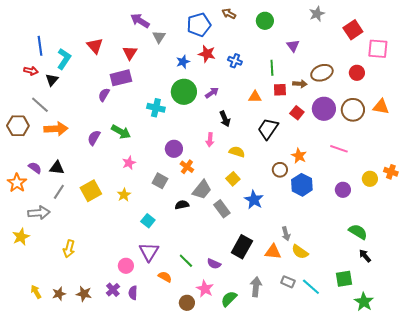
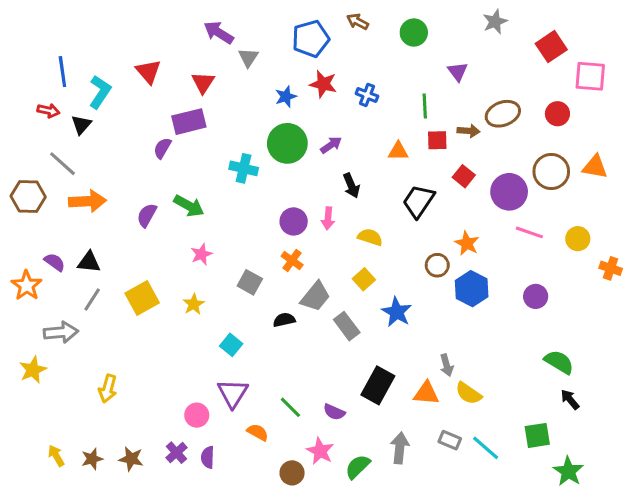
purple circle: (324, 109) -> (509, 192), moved
purple circle: (174, 149) -> (294, 221), moved
yellow circle: (370, 179) -> (578, 239), moved

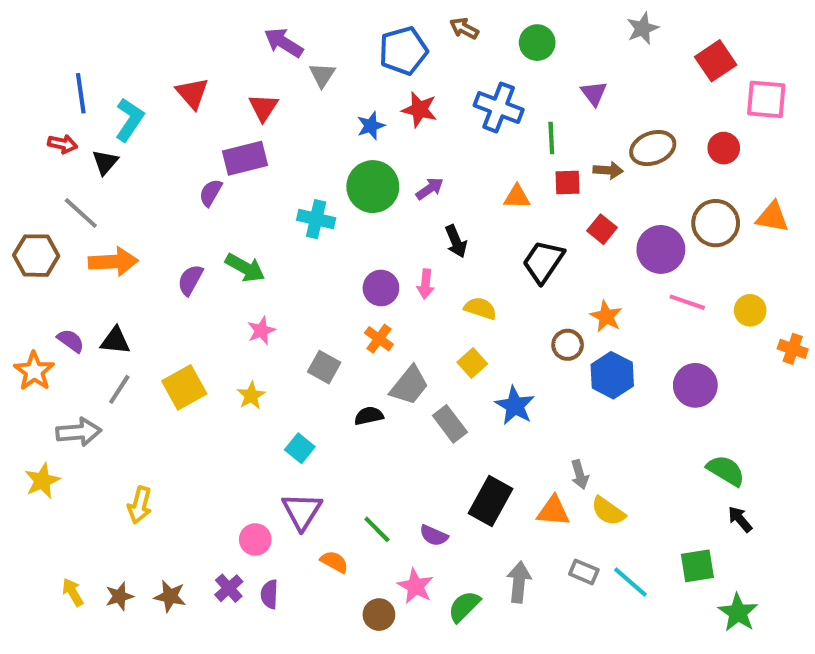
blue cross: (367, 95) -> (499, 107), moved, size x1.6
purple circle: (536, 296) -> (695, 385), size x1.4

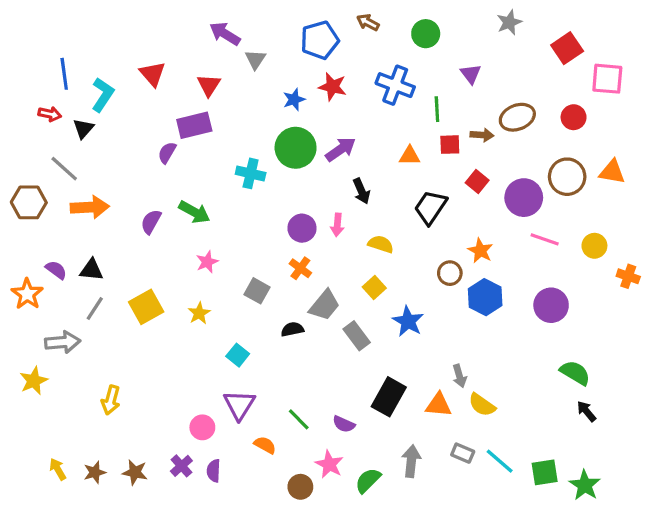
purple arrow: (430, 189) -> (341, 149), size x1.4
green square: (697, 566) -> (545, 472), moved

